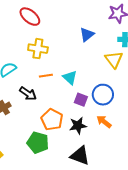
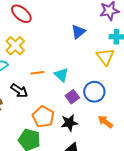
yellow cross: (38, 49) -> (15, 46), moved, turned 36
purple square: (81, 100) -> (72, 97), turned 32
orange arrow: (104, 122) -> (105, 122), moved

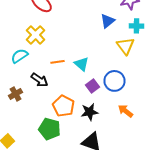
blue triangle: (78, 32) -> (108, 21), moved

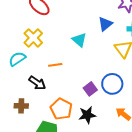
cyan triangle: (82, 64) -> (79, 40), moved
brown cross: (16, 94) -> (21, 106), moved, turned 32

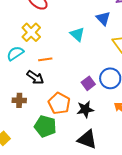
blue triangle: (105, 24) -> (103, 18), turned -35
orange line: (55, 65) -> (45, 59), moved

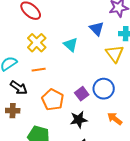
yellow cross: (31, 32) -> (37, 43), moved
black arrow: (35, 77) -> (19, 88), moved
orange pentagon: (59, 103) -> (53, 100), moved

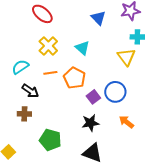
blue triangle: (97, 29) -> (98, 18), moved
orange pentagon: (53, 100) -> (74, 78), moved

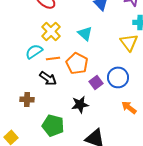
cyan semicircle: (20, 67) -> (34, 51), moved
black arrow: (30, 91) -> (48, 78), moved
black star: (90, 123) -> (80, 104), moved

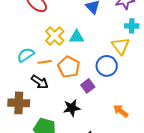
yellow cross: (51, 31) -> (55, 36), moved
cyan triangle: (85, 33) -> (77, 37), turned -42
blue circle: (118, 77) -> (107, 66), moved
brown cross: (27, 99) -> (19, 103), size x1.5

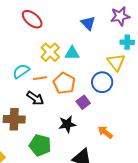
orange arrow: (121, 111) -> (105, 132), moved

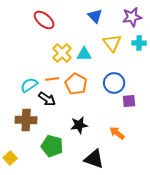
blue triangle: (88, 23) -> (95, 16), moved
yellow triangle: (116, 62) -> (112, 43), moved
cyan semicircle: (21, 71) -> (29, 85), moved
purple square: (83, 102) -> (129, 101), moved, turned 32

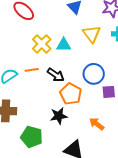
orange pentagon: (76, 84) -> (71, 94), moved
black arrow: (47, 99) -> (56, 75), moved

